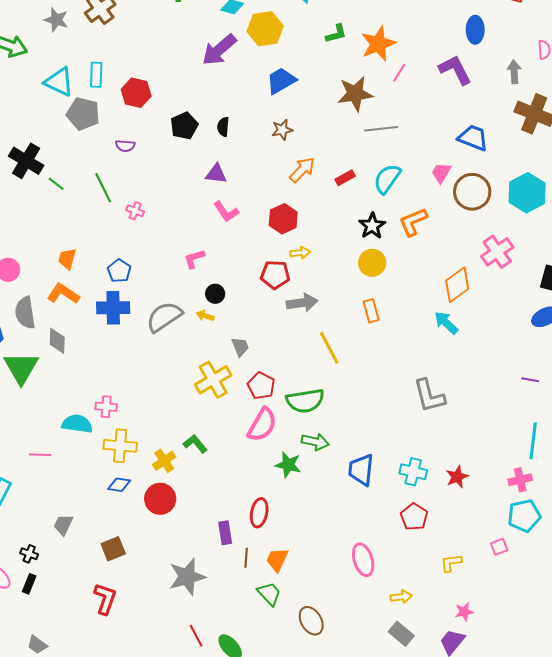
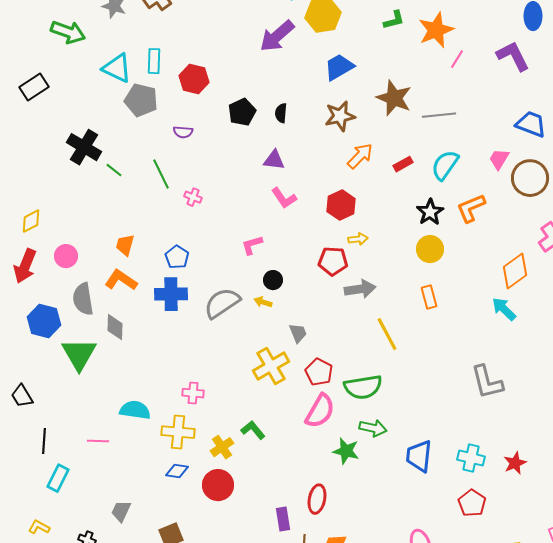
brown star: (355, 94) -> (394, 98), moved, turned 30
brown star: (282, 130) -> (340, 116), size x1.4
pink cross: (106, 407) -> (193, 393), moved

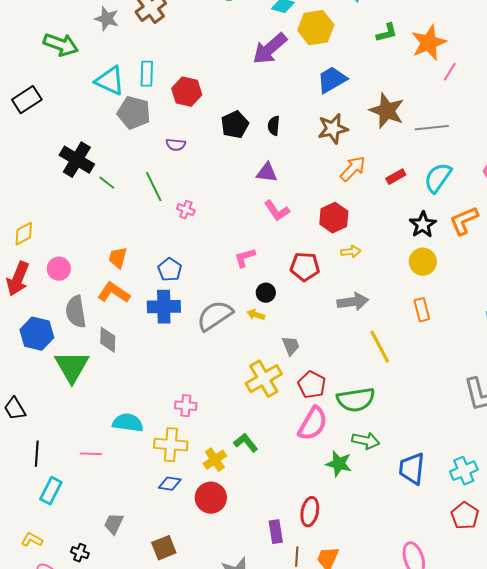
red pentagon: (333, 261) -> (305, 267), moved
cyan cross: (471, 458) -> (464, 471), turned -36

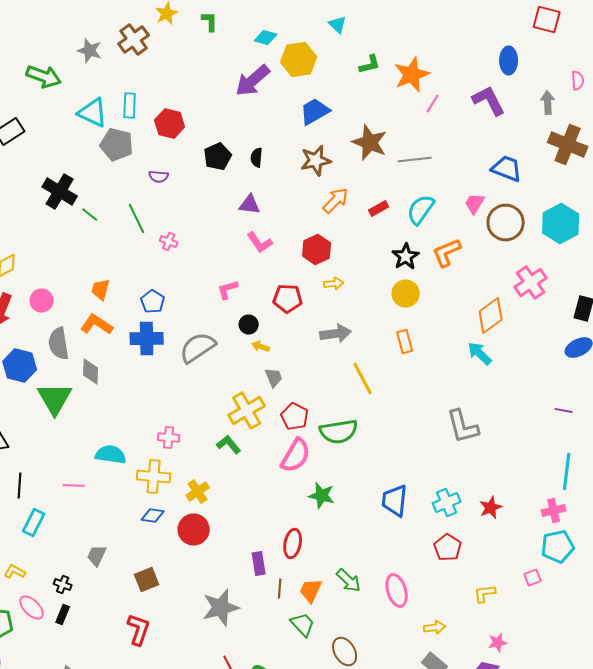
yellow arrow: (256, 315) -> (261, 346), moved
green arrow: (366, 441) -> (349, 580), moved, turned 32
green L-shape: (246, 443) -> (229, 444), moved

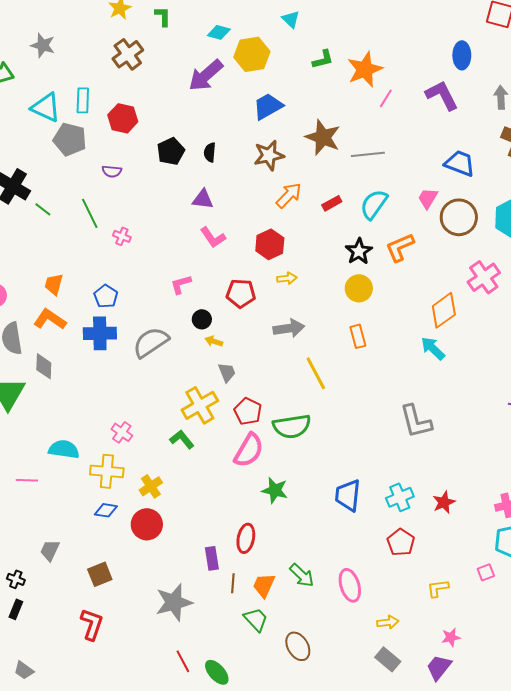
brown cross: (134, 40) -> (128, 54), moved
pink cross: (169, 438) -> (122, 432), turned 30

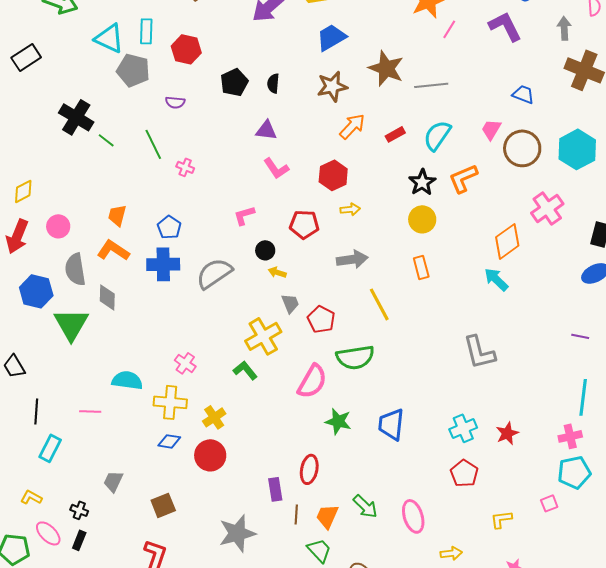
blue trapezoid: (460, 163) -> (523, 94), size x0.7
red pentagon: (248, 411) -> (321, 319), moved
blue trapezoid: (348, 495) -> (391, 424), moved

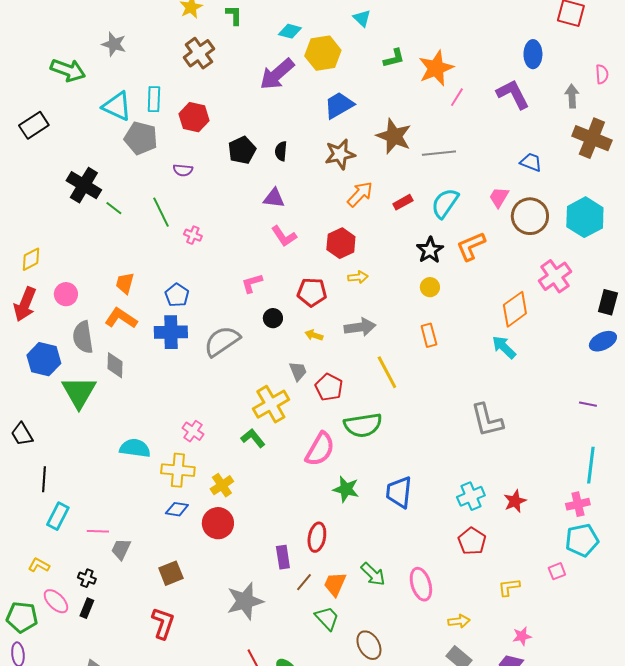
yellow circle: (422, 219) -> (430, 287), size x0.7
yellow arrow: (277, 272) -> (314, 335), moved
pink line: (90, 411) -> (98, 531), moved
brown line: (296, 514) -> (304, 582), turned 36

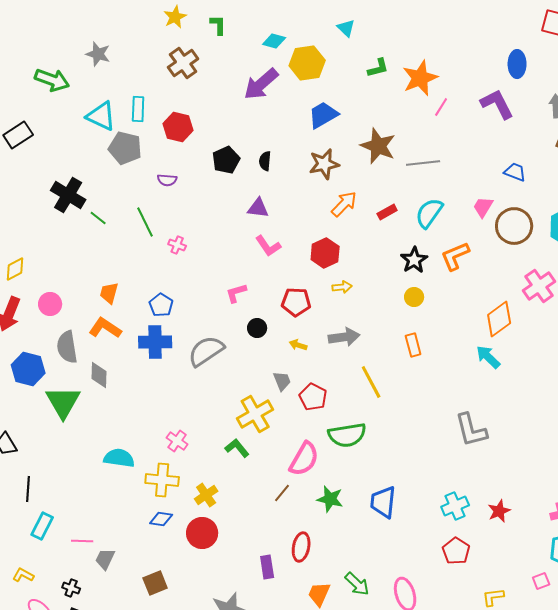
brown line: (304, 582) -> (282, 493), moved

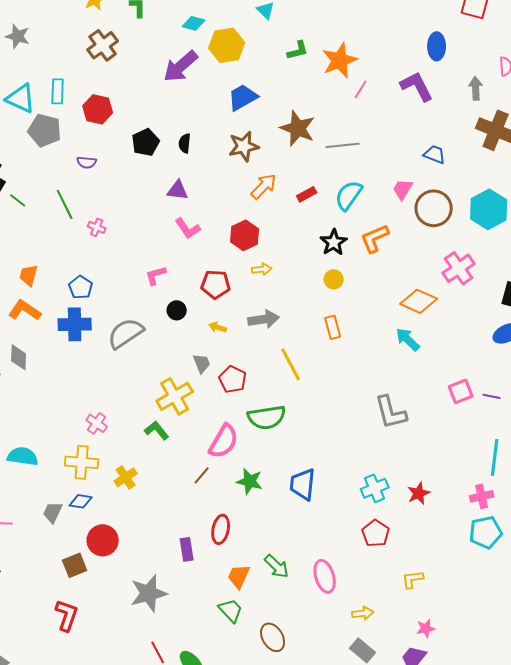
orange diamond: (499, 319) -> (419, 301), turned 60
cyan semicircle: (119, 458) -> (23, 456), moved
red circle: (202, 533) -> (103, 540), moved
gray trapezoid: (105, 559) -> (53, 512), moved
pink square: (541, 581) -> (461, 391), moved, size x1.4

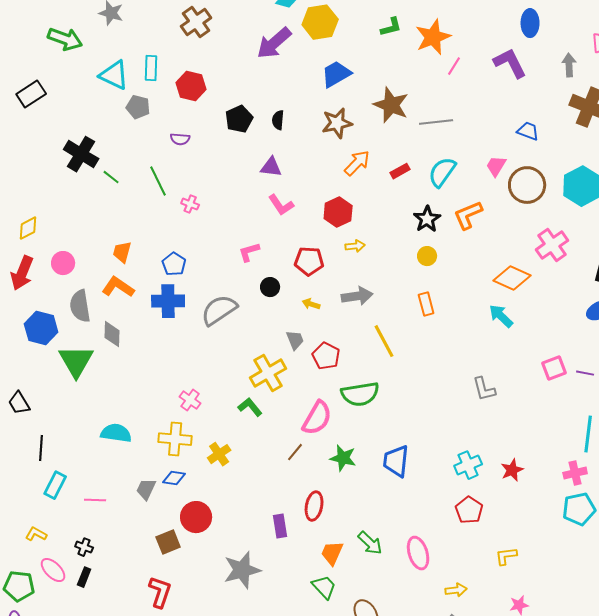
gray pentagon: (45, 130) -> (138, 107), size x0.7
gray L-shape: (391, 412) -> (484, 389), size x0.7

